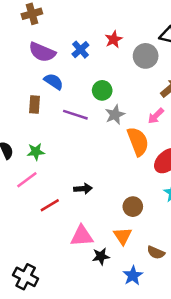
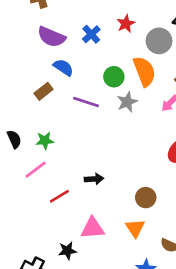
brown rectangle: (35, 104) -> (43, 91), turned 48
orange semicircle: (138, 141) -> (144, 71), moved
black star: (101, 256) -> (67, 251), moved

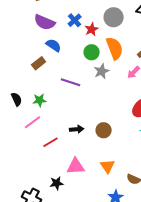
red star: (126, 24) -> (92, 29), moved
gray circle: (159, 41) -> (114, 17), moved
purple line: (86, 102) -> (71, 82), moved
brown circle: (146, 198) -> (104, 130), moved

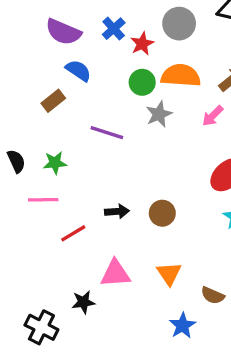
orange semicircle: (115, 48) -> (181, 76), turned -65
pink line: (33, 122) -> (43, 200), turned 36

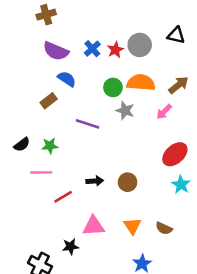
red star: (142, 44) -> (115, 50), moved
gray star: (159, 114) -> (125, 111), turned -30
black semicircle: (16, 161) -> (22, 145), turned 77
brown semicircle: (213, 295) -> (164, 228), moved

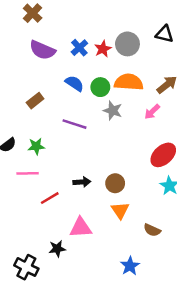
brown cross: (46, 15) -> (33, 13), turned -30
blue semicircle: (67, 79) -> (74, 83), moved
orange triangle: (132, 226) -> (120, 210), moved

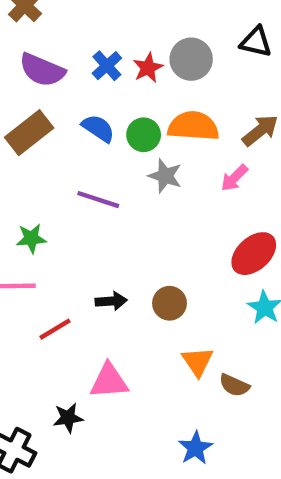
brown rectangle: (35, 101) -> (29, 133), moved, size x1.5
orange triangle: (120, 210) -> (198, 362), moved

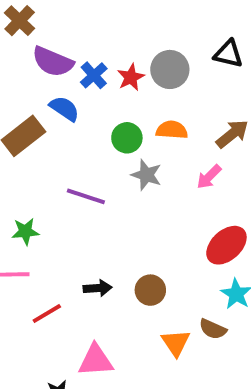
purple semicircle: (42, 70) -> (53, 62), moved
orange semicircle: (193, 126) -> (172, 130), size x0.7
blue semicircle: (98, 128) -> (64, 109), moved
brown semicircle: (234, 385) -> (213, 329), moved

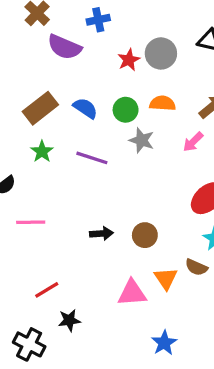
blue cross: (94, 75) -> (98, 20), moved, turned 30
blue semicircle: (64, 109) -> (85, 108), moved
green star: (25, 232) -> (42, 152), moved, turned -30
red line: (47, 314) -> (47, 290), moved
pink triangle: (96, 360) -> (132, 293), moved

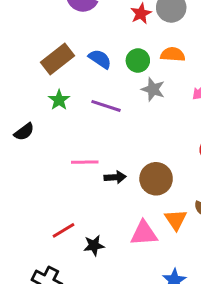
pink line: (31, 222) -> (85, 162), moved
brown circle: (145, 235) -> (156, 179), size x1.4
black star: (69, 320) -> (94, 245), moved

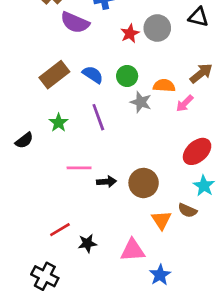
orange semicircle: (173, 54) -> (164, 86), moved
green star: (59, 100) -> (59, 123), moved
purple line: (106, 106) -> (98, 117), turned 52
pink triangle: (144, 233) -> (133, 250), moved

